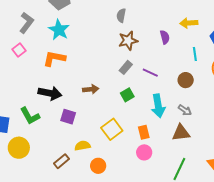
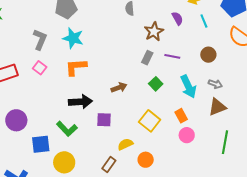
brown star: (128, 41) -> (154, 32), moved
cyan line: (195, 54) -> (204, 21), moved

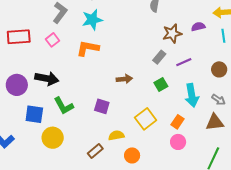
purple semicircle: (177, 18) -> (198, 27), turned -88
cyan star: (73, 38) -> (92, 20), turned 30
purple line: (172, 56) -> (184, 62), turned -49
black arrow: (80, 102) -> (47, 79), moved
orange rectangle: (181, 116) -> (177, 122), turned 48

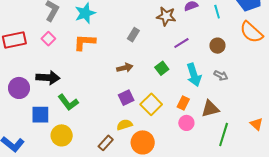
brown star: (172, 33) -> (166, 16), turned 30
gray rectangle: (159, 57) -> (133, 35), moved
purple square: (102, 106) -> (126, 98), moved, turned -35
brown triangle: (215, 122) -> (210, 109), moved
orange circle: (132, 155) -> (143, 142), size x1.5

